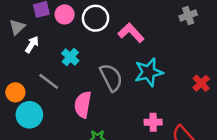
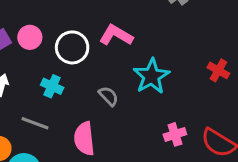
white circle: (96, 18) -> (72, 47), moved
gray semicircle: (111, 78) -> (108, 96), size x0.6

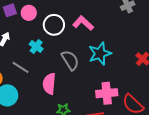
gray semicircle: (108, 96) -> (70, 60), size x1.5
pink cross: (175, 134) -> (107, 93), size x1.5

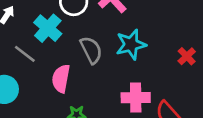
cyan cross: (36, 47) -> (48, 28), size x1.5

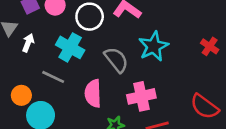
pink cross: (136, 98) -> (141, 96), moved

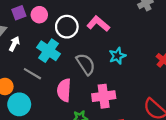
cyan star: (154, 46) -> (117, 56), size x0.7

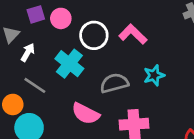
gray semicircle: (86, 64) -> (114, 83), turned -75
gray line: (32, 74) -> (35, 85), moved
pink semicircle: (64, 90) -> (86, 114), turned -70

